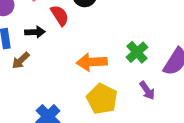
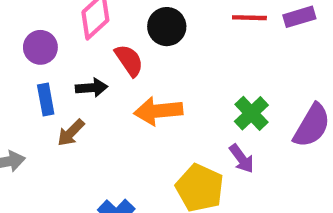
orange arrow: (92, 62) -> (158, 111), moved
purple arrow: (147, 90) -> (242, 159), moved

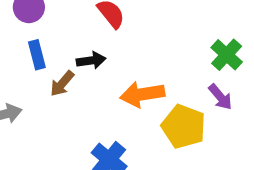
black arrow: (91, 88) -> (91, 60), moved
orange arrow: (158, 111) -> (142, 94), moved

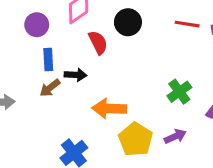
blue rectangle: (37, 55) -> (48, 59), moved
purple arrow: (220, 97) -> (175, 136), moved, turned -85

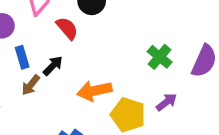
black arrow: (76, 75) -> (53, 66), turned -35

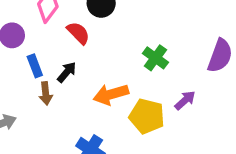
green cross: (160, 57) -> (155, 58), moved
brown arrow: (31, 85) -> (46, 93), turned -40

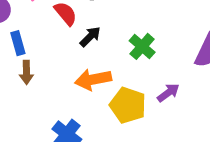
black arrow: (67, 72) -> (90, 37), moved

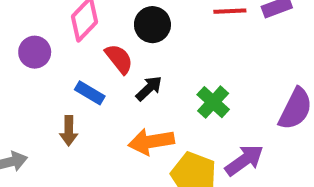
blue rectangle: (18, 43) -> (90, 93), moved, turned -45
purple arrow: (168, 93) -> (244, 160), size x1.4

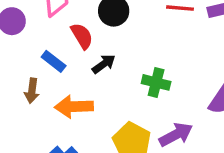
green cross: (213, 102) -> (156, 82), turned -36
orange arrow: (151, 142) -> (74, 107), moved

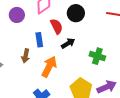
blue rectangle: (54, 61) -> (39, 40), turned 40
orange arrow: (74, 107) -> (49, 67), turned 115

